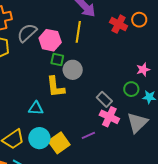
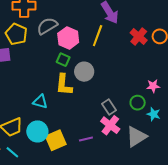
green square: (57, 59) -> (63, 60), moved

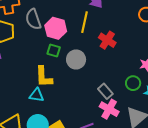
gray semicircle: (47, 26) -> (33, 19), turned -70
red cross: (139, 36) -> (107, 40), moved
yellow L-shape: (64, 85) -> (44, 77), moved

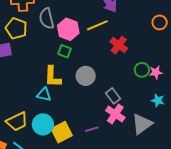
yellow line: (84, 22) -> (97, 25), turned 50
gray circle: (76, 59) -> (86, 76), moved
green circle: (133, 83) -> (142, 70), moved

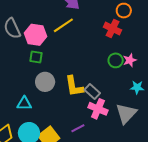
red cross: (119, 45) -> (112, 29), moved
gray circle: (86, 76) -> (45, 82), moved
yellow L-shape: (53, 77) -> (74, 86), moved

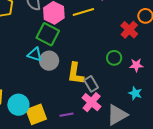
green square: (36, 57) -> (48, 34), size x1.6
green circle: (116, 60) -> (114, 58), moved
cyan triangle: (24, 103) -> (35, 55), moved

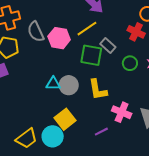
green square: (48, 34) -> (91, 55), moved
gray rectangle: (91, 84) -> (108, 45), moved
yellow square: (36, 114) -> (65, 119), moved

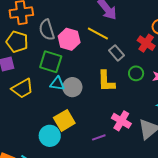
yellow line: (87, 29) -> (98, 33), turned 55
green square: (91, 55) -> (51, 62), moved
yellow L-shape: (98, 90) -> (106, 81), moved
yellow trapezoid: (27, 139) -> (22, 89), moved

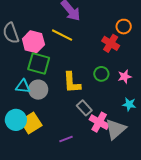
gray rectangle: (116, 53) -> (84, 108), moved
green square: (51, 62) -> (39, 63), moved
pink cross: (121, 121) -> (99, 122), moved
cyan circle: (50, 136) -> (16, 120), moved

